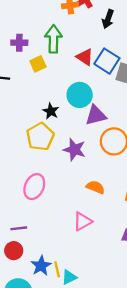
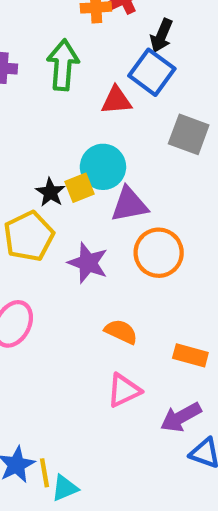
red triangle: (85, 57) -> (116, 100), turned -42
blue square: (107, 61) -> (152, 72), moved
yellow square: (38, 64) -> (79, 188), moved
pink triangle: (82, 221) -> (124, 390), moved

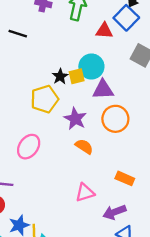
orange semicircle: (121, 332) -> (84, 146), moved

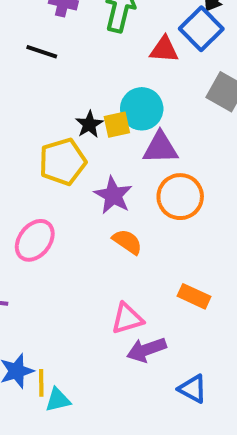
black line: (18, 34) -> (42, 52), moved
purple arrow: (114, 212) -> (146, 350), moved

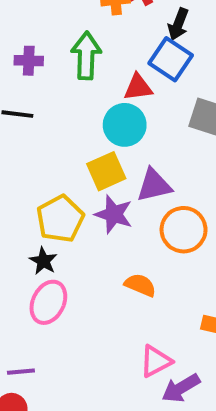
cyan circle: (142, 109) -> (125, 125), moved
black star: (89, 124) -> (43, 261), moved
yellow square: (117, 125) -> (106, 171), size x1.4
purple star: (113, 195) -> (114, 214), moved

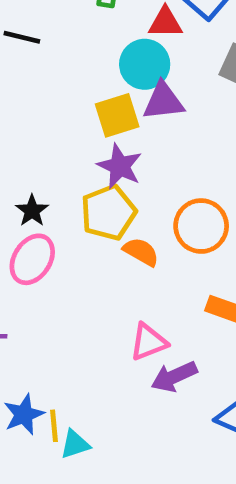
purple triangle: (154, 185) -> (163, 101), moved
yellow pentagon: (60, 219) -> (108, 213), moved
orange circle: (184, 230) -> (201, 226), moved

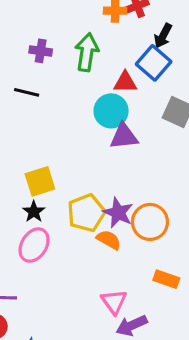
yellow square: (117, 115) -> (40, 181), moved
purple star: (120, 166) -> (118, 213), moved
pink triangle: (148, 342) -> (114, 302), turned -44

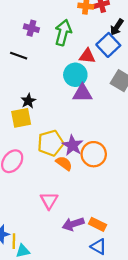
black star: (34, 212) -> (28, 101), moved
orange rectangle: (166, 279) -> (98, 224), moved
pink triangle: (114, 302) -> (49, 200), moved

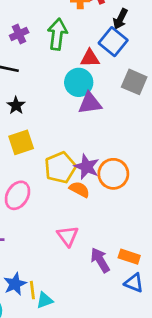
purple cross: (31, 28) -> (19, 34), turned -32
black star: (28, 101) -> (16, 105), moved
purple arrow: (73, 224) -> (100, 260), turned 85

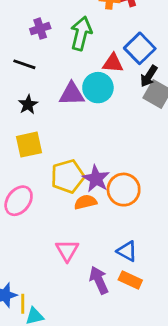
black arrow: (120, 19) -> (149, 76), moved
purple triangle: (90, 103) -> (72, 94), moved
orange semicircle: (79, 189) -> (85, 202), turned -48
blue triangle: (134, 283) -> (127, 251), moved

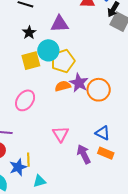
cyan circle: (98, 88) -> (48, 50), moved
yellow pentagon: (68, 176) -> (63, 61), moved
orange semicircle: (85, 202) -> (63, 86), moved
yellow line: (23, 304) -> (28, 160), moved

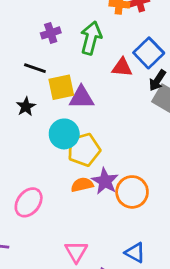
black star: (29, 33) -> (26, 107), moved
yellow square: (31, 61) -> (61, 87), moved

